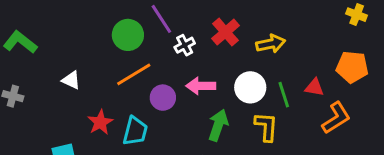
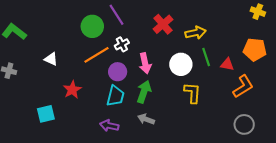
white cross: (185, 45) -> (122, 44), moved
pink arrow: (201, 86) -> (145, 63), turned -102
green line: (284, 95) -> (206, 57), moved
green arrow: (218, 125) -> (144, 92), moved
cyan trapezoid: (135, 131) -> (115, 96), moved

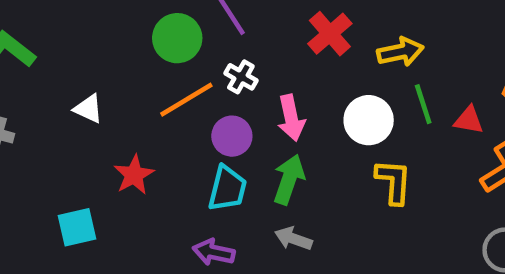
white cross: (122, 44) -> (241, 77), turned -32

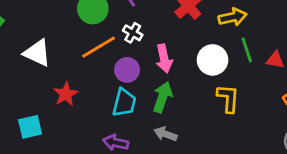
white triangle: (88, 109) -> (37, 53), size x1.5

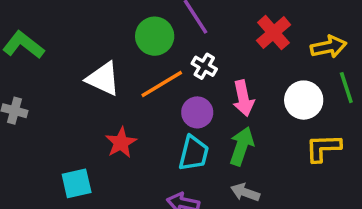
white triangle: (37, 53) -> (103, 79), moved
yellow L-shape: (228, 98) -> (323, 148), turned -96

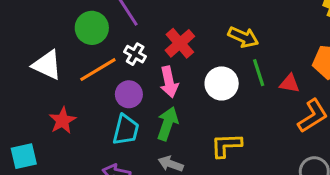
red cross: (274, 33) -> (180, 43), moved
yellow arrow: (329, 47) -> (243, 37), turned 36
yellow L-shape: (323, 148) -> (226, 145), moved

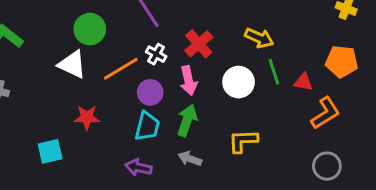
green circle: (92, 28) -> (90, 29), moved
red star: (62, 121) -> (87, 117), turned 30

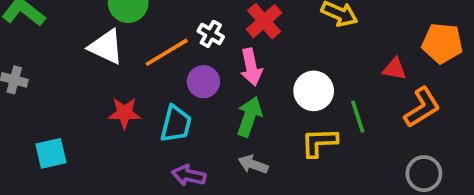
green line: (274, 72) -> (358, 117), moved
white circle: (239, 82) -> (314, 91), moved
cyan trapezoid: (147, 126) -> (176, 124), moved
cyan square: (50, 151) -> (51, 153), moved

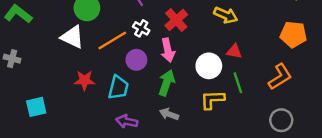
red triangle: (395, 69) -> (234, 51), moved

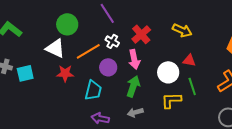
red star: (84, 80) -> (65, 73), moved
cyan square: (36, 107) -> (25, 73), moved
gray arrow: (169, 114) -> (135, 112), turned -35

